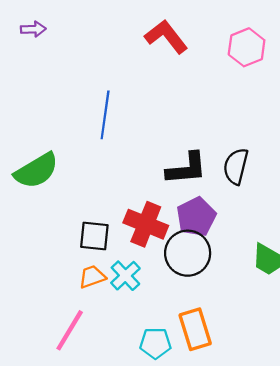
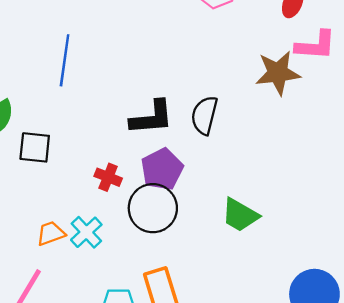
red cross: (146, 224) -> (108, 177), size x0.6
black square: (94, 236) -> (35, 147), moved

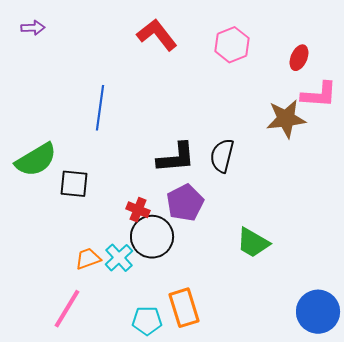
black circle: (153, 208) -> (152, 237), moved

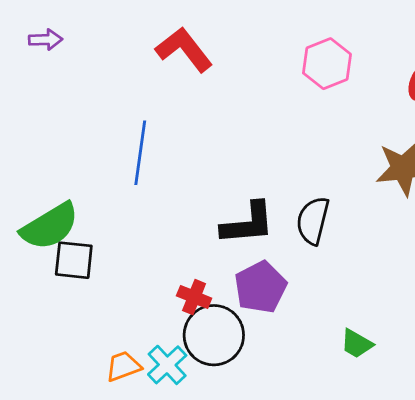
red L-shape: (157, 35) -> (184, 50), moved
black square: (74, 184) -> (74, 260), moved
green trapezoid: (253, 243) -> (357, 344), size x0.7

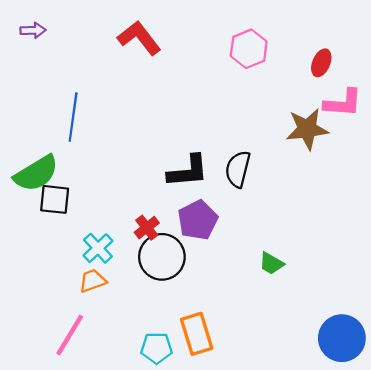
blue line: (140, 153) -> (73, 117), moved
red cross: (194, 297) -> (147, 228), turned 30
cyan cross: (167, 365) -> (98, 248), moved

